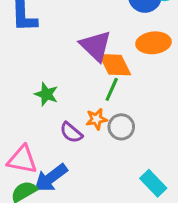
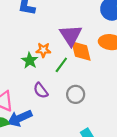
green line: (112, 89) -> (61, 65), moved
orange star: (96, 119) -> (43, 50), moved

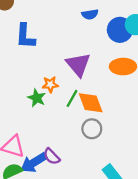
orange diamond: (81, 51) -> (91, 103), moved
purple semicircle: (41, 90) -> (52, 156), moved

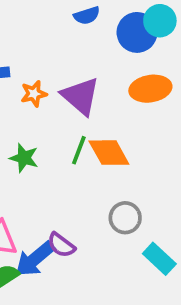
orange star: (50, 84) -> (34, 94), moved
gray circle: (92, 129) -> (125, 218), moved

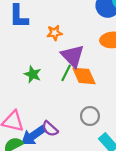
orange star: (34, 94) -> (55, 33), moved
purple triangle: (81, 96) -> (73, 56), moved

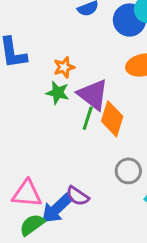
green star: (33, 74) -> (58, 93), moved
orange diamond: (84, 76) -> (112, 119), turned 50

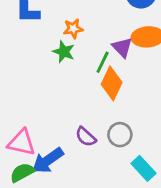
purple triangle: (93, 95) -> (122, 47), moved, size x0.7
green line: (88, 118) -> (103, 62), moved
purple semicircle: (78, 196) -> (86, 137), moved

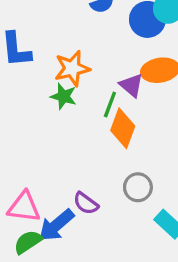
orange star: (73, 29) -> (72, 68), size x1.5
purple semicircle: (86, 137) -> (86, 203), moved

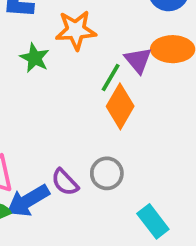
green star: (64, 96) -> (35, 58), moved
gray circle: (138, 187) -> (107, 173), moved

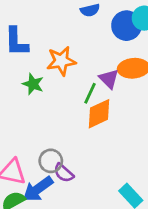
orange diamond: (120, 106) -> (99, 114), turned 40
gray circle: (107, 173) -> (51, 161), moved

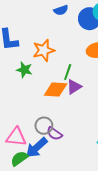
purple triangle: (109, 79) -> (74, 87), moved, turned 49
orange diamond: (99, 114) -> (56, 89), moved, turned 35

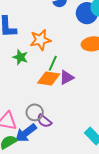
green line: (68, 72) -> (53, 63), moved

